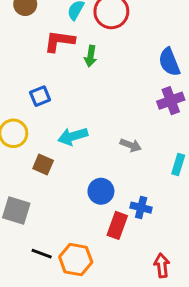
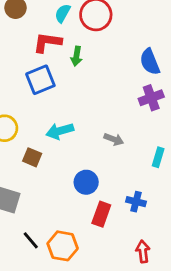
blue square: (40, 96) -> (40, 80), moved, size x1.5
blue cross: (141, 208) -> (136, 202), moved
black line: (42, 254) -> (31, 240), turned 30

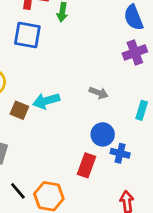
blue square: (40, 80) -> (27, 35), turned 32
cyan arrow: (60, 131) -> (46, 101), moved
blue circle: (86, 182) -> (103, 134), moved

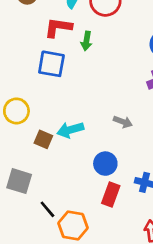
blue circle: (103, 134) -> (105, 164), moved
black line: (18, 191) -> (47, 209), moved

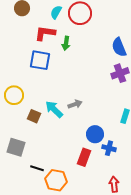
gray arrow: (123, 122) -> (75, 104), moved, turned -40
cyan arrow: (70, 130) -> (54, 109), turned 60
blue circle: (105, 164) -> (95, 134), moved
black line: (47, 209) -> (37, 168), turned -32

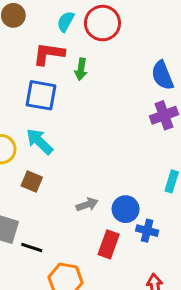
gray arrow: (75, 104) -> (87, 204), moved
cyan arrow: (54, 109) -> (39, 141), moved
black line: (37, 168) -> (32, 248), moved

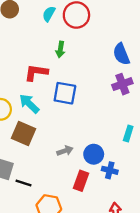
red L-shape: (49, 54) -> (36, 73), moved
blue square: (41, 95) -> (65, 93), moved
brown square: (32, 181) -> (24, 134), size x1.5

